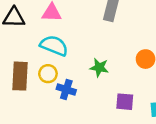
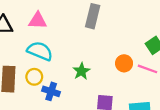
green star: (99, 68) -> (81, 71), turned 30

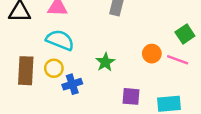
blue cross: (51, 91) -> (72, 84), turned -36

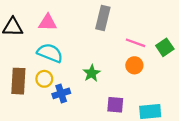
pink line: (178, 60) -> (136, 43), moved

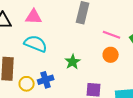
yellow circle: (44, 79) -> (27, 84), moved

